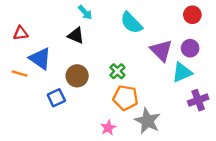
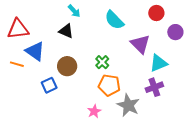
red circle: (192, 15) -> (156, 13), moved
red triangle: (21, 33) -> (18, 29), size x1.6
purple circle: (190, 48) -> (175, 32), moved
purple cross: (198, 100) -> (154, 87), moved

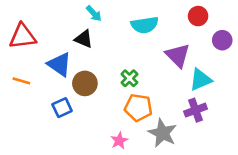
cyan semicircle: (114, 20) -> (145, 25), turned -55
blue triangle: (35, 51) -> (59, 64), moved

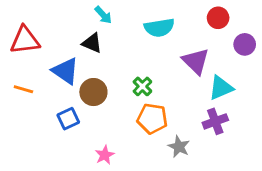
gray star: (162, 133) -> (179, 147), size x0.7
pink star: (119, 141) -> (105, 155), moved

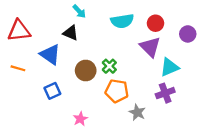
red circle: (218, 18) -> (156, 23), moved
brown circle: (93, 92) -> (86, 70), moved

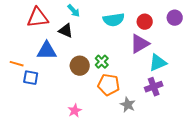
red triangle: (19, 31) -> (38, 18), moved
purple circle: (188, 34) -> (175, 18), moved
purple triangle: (150, 47) -> (140, 44), turned 45
blue triangle: (50, 54) -> (47, 51), turned -35
blue square: (52, 91) -> (31, 78), moved, turned 35

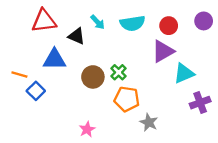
cyan arrow: (74, 11) -> (98, 22), moved
blue square: (31, 78) -> (36, 91), turned 35
purple cross: (154, 87) -> (200, 103), moved

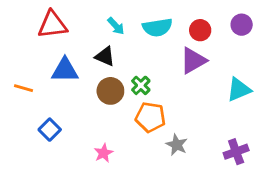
black triangle: (77, 36) -> (105, 56), moved
cyan triangle: (184, 73) -> (239, 90), moved
blue square: (36, 91) -> (50, 130), moved
purple cross: (200, 103) -> (236, 152), moved

